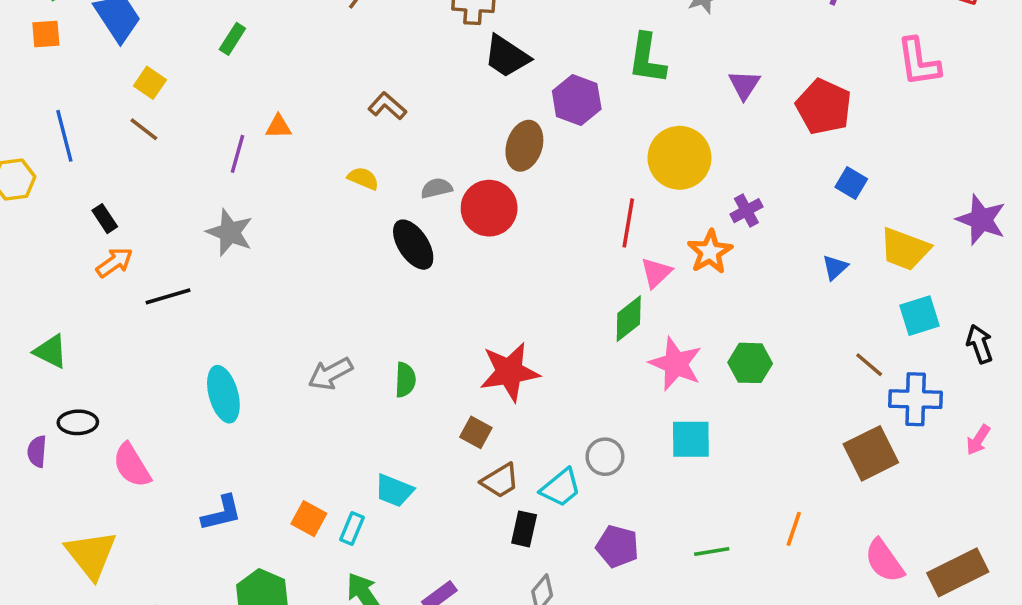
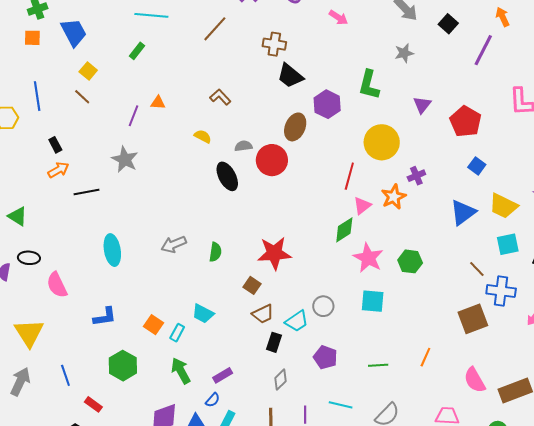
blue triangle: (835, 267) -> (463, 212), size x1.8

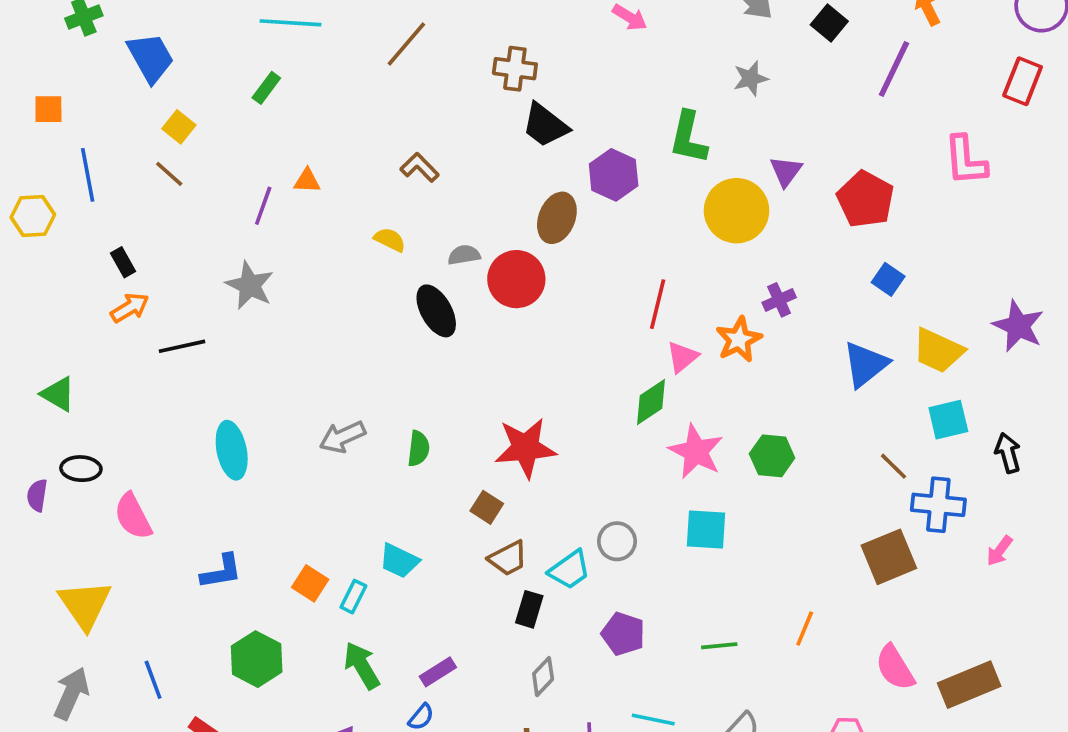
orange square: (32, 38) -> (48, 109), moved
yellow circle: (382, 142) -> (737, 211), moved

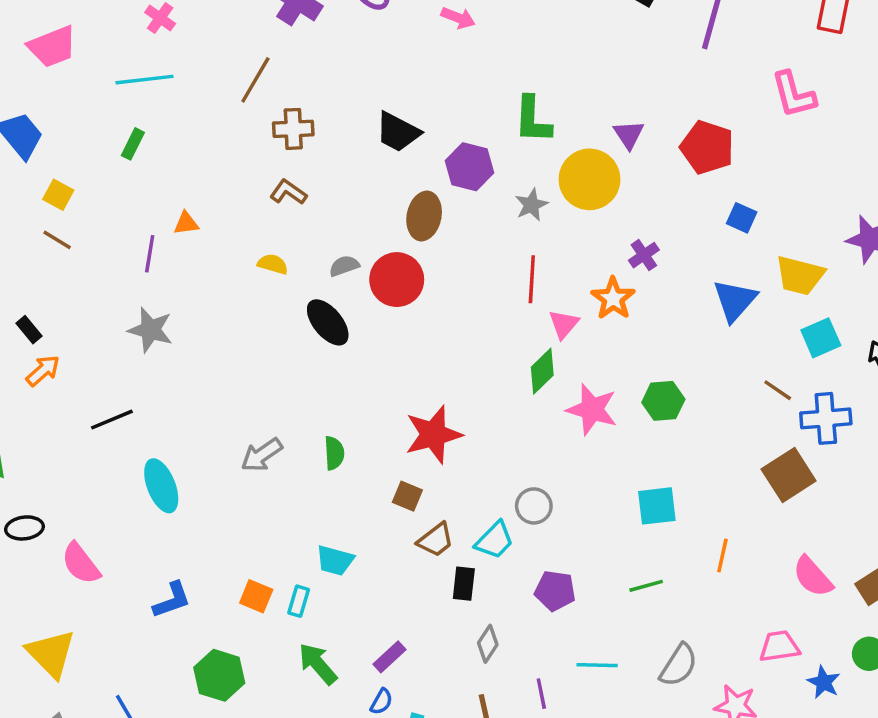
brown cross: (515, 69) -> (293, 129), moved
gray star: (751, 78) -> (531, 205), moved
black line: (182, 346) -> (112, 420), moved
cyan square: (706, 530) -> (657, 506), moved

